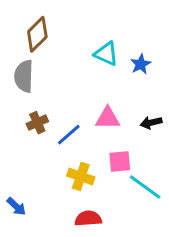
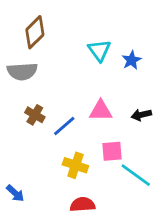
cyan triangle: (106, 54) -> (99, 50), turned 30
gray semicircle: (24, 76) -> (22, 71), turned -96
brown cross: (37, 123) -> (35, 115), turned -36

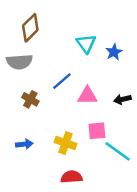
blue line: (64, 126) -> (62, 81), moved
blue arrow: (15, 193) -> (24, 144), moved, turned -49

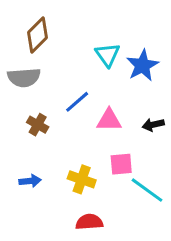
blue star: (114, 52) -> (142, 65), size x1.5

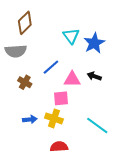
black arrow: (153, 125) -> (94, 76), moved, turned 32
pink square: (121, 164) -> (61, 98), moved
blue arrow: (30, 181) -> (30, 119), moved

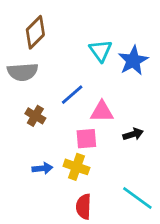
black arrow: (94, 76) -> (133, 134), moved, turned 144
cyan line: (97, 126) -> (137, 198), moved
red semicircle: (59, 147) -> (84, 207), turned -84

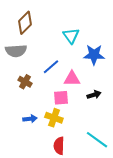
blue star: (133, 61) -> (94, 55), moved, turned 30

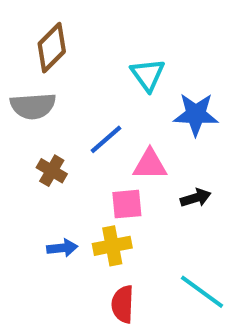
yellow cross: (54, 118) -> (112, 246), turned -30

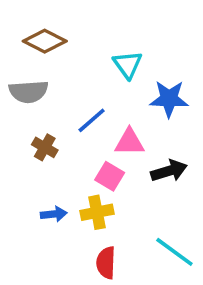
brown diamond: (52, 48) -> (45, 41), turned 72
black arrow: (196, 198) -> (169, 171), size x1.4
pink square: (127, 204) -> (110, 176), turned 36

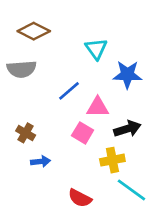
brown cross: (45, 147) -> (26, 133), moved
yellow cross: (97, 212) -> (112, 160), moved
red semicircle: (106, 263) -> (80, 198), turned -65

